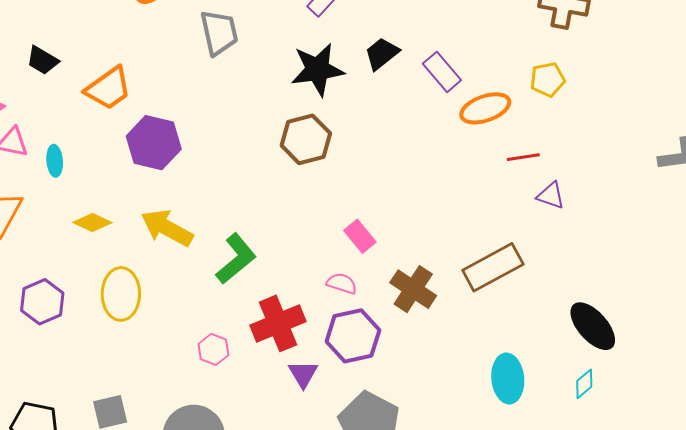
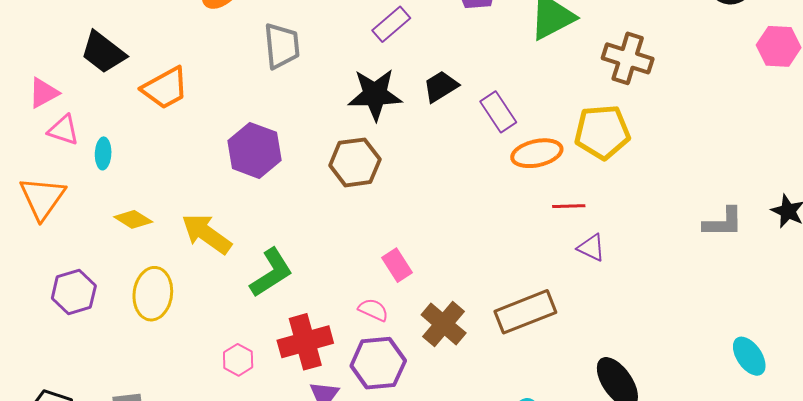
black trapezoid: (42, 60) -> (103, 52), size x1.4
yellow pentagon: (548, 80) -> (602, 132), size x1.6
purple hexagon: (154, 143) -> (255, 150), moved

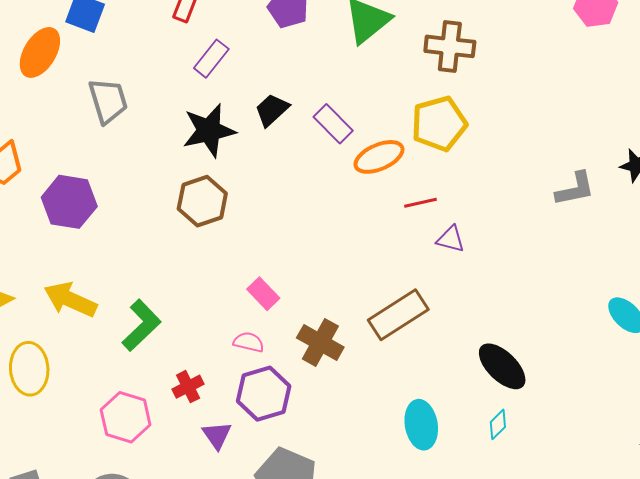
purple hexagon: (255, 150) -> (69, 202), moved
red cross: (305, 342) -> (188, 387), size x0.6
pink hexagon: (238, 360) -> (126, 417), size x1.6

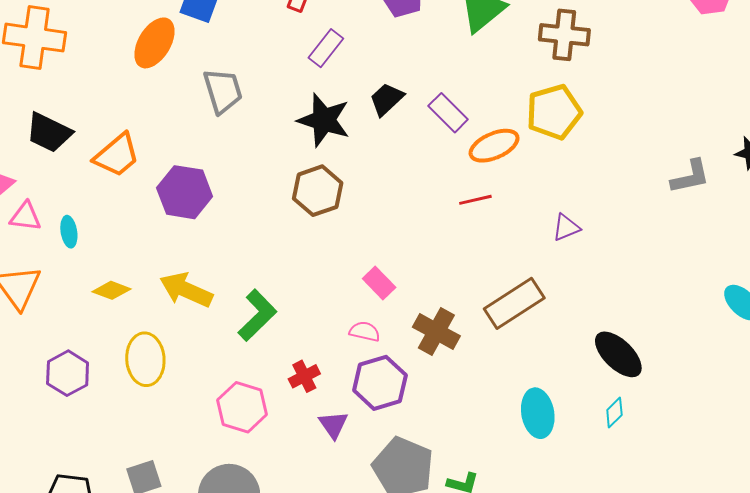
black star: (209, 131) -> (324, 120), turned 30
red line: (420, 203) -> (475, 200), moved
purple triangle: (451, 239) -> (566, 227), turned -36

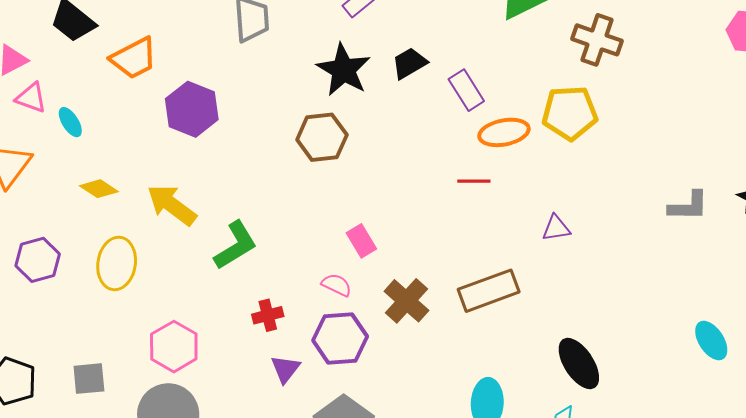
cyan ellipse: (69, 232) -> (70, 122), turned -36
pink hexagon: (242, 407) -> (174, 347), moved

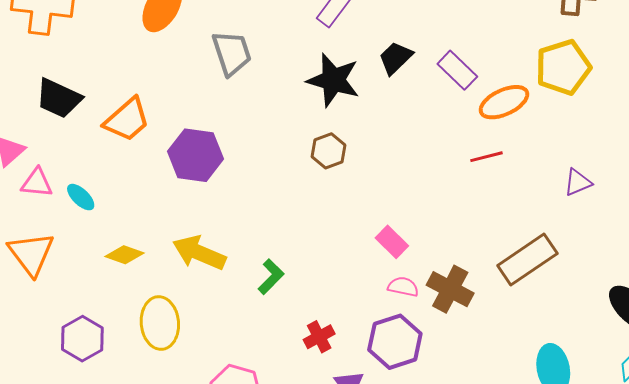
brown hexagon: (322, 137) -> (329, 151), size x0.7
green L-shape: (236, 245) -> (271, 277), size x0.7
pink semicircle: (337, 285) -> (403, 287), moved

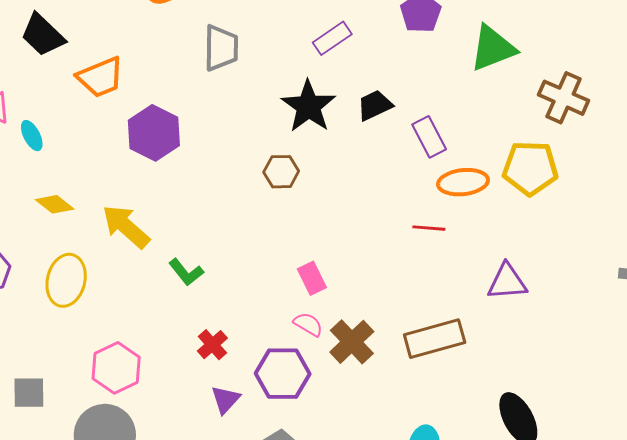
purple triangle: (578, 182) -> (507, 282), size x1.4
green L-shape: (271, 277) -> (186, 272), turned 78
red cross: (319, 337) -> (212, 345), turned -32

